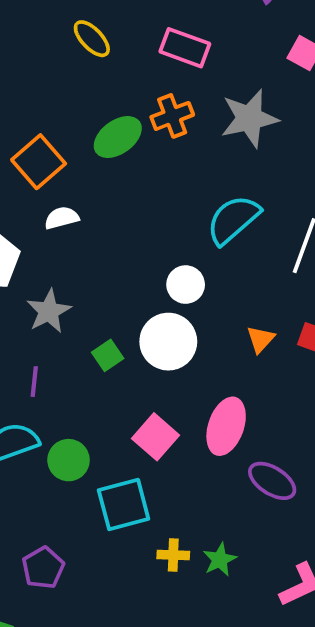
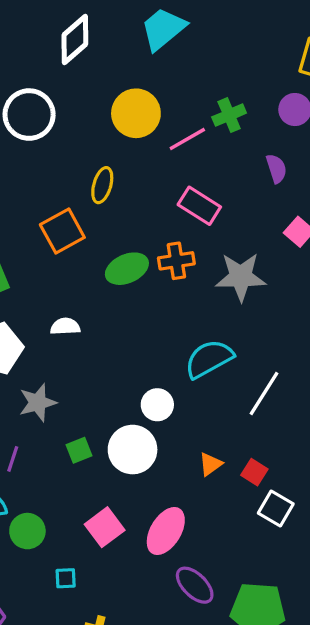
yellow ellipse: (92, 39) -> (102, 185), moved, turned 48
orange square: (39, 162) -> (62, 231), moved
cyan square: (124, 504) -> (66, 578), size x0.5

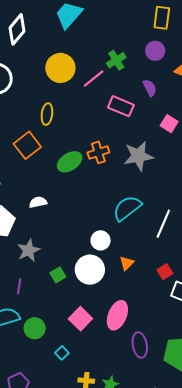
pink rectangle: (199, 206) -> (121, 106), moved
orange triangle: (210, 464) -> (127, 263), moved
red square: (254, 472) -> (165, 272), turned 35
cyan square: (66, 578) -> (62, 353), turned -32
purple ellipse: (195, 585) -> (140, 345), turned 45

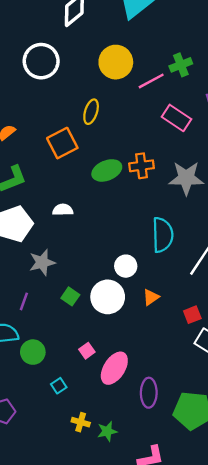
cyan semicircle: (127, 208) -> (163, 235), turned 116
green square: (58, 275) -> (70, 296), turned -35
pink ellipse: (117, 315) -> (114, 368), moved
pink square: (80, 319) -> (87, 351), size x0.6

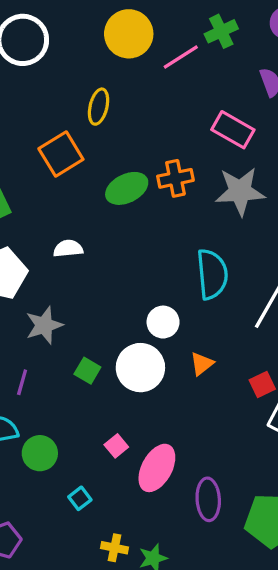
pink rectangle: (177, 118) -> (233, 130), moved

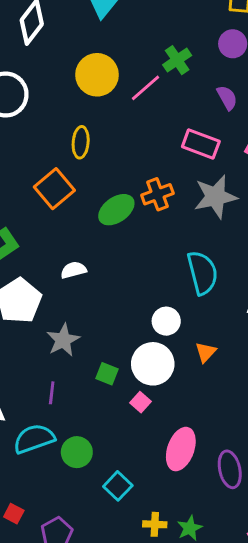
pink square: (116, 446) -> (140, 402), moved
cyan square: (80, 498) -> (118, 486), size x1.4

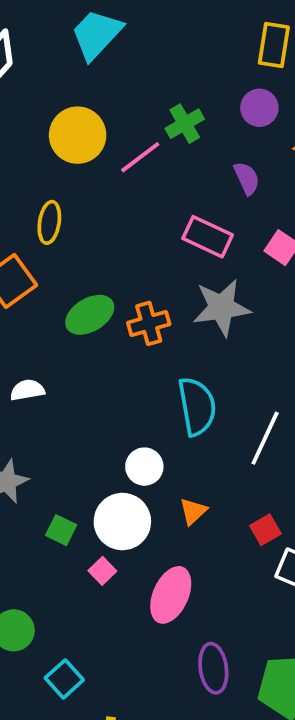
orange cross: (157, 194) -> (149, 323), moved
pink ellipse: (181, 449) -> (171, 595), moved

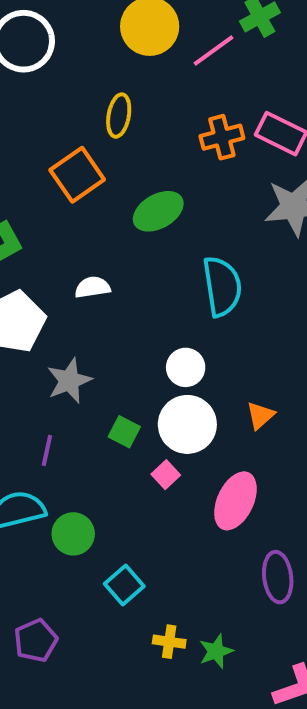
orange cross: (149, 323) -> (222, 137), moved
cyan semicircle: (197, 406) -> (222, 286), moved
white circle: (144, 467) -> (186, 367), moved

